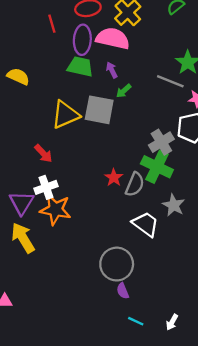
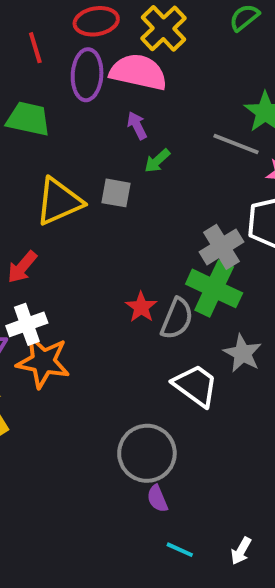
green trapezoid: (80, 67) -> (28, 119), moved
gray square: (99, 110) -> (116, 193), size x0.6
red arrow: (43, 153) -> (22, 267), turned 84

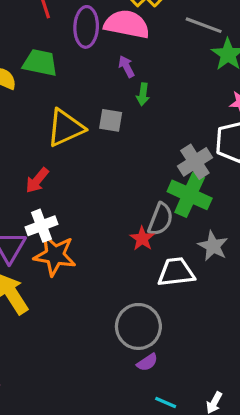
gray line: (236, 144) -> (204, 25), moved
green arrow: (157, 161) -> (143, 94), turned -40
red star: (141, 307) -> (142, 239), moved
white trapezoid: (196, 386) -> (176, 272), turned -42
purple semicircle: (157, 499) -> (147, 362), turned -100

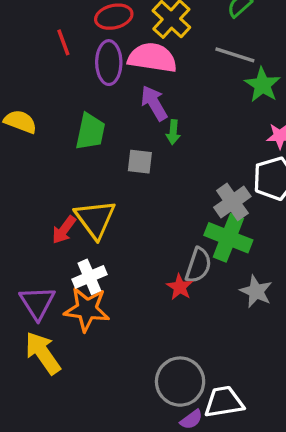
green trapezoid: (40, 63) -> (90, 132), moved, turned 93
purple arrow: (126, 67) -> (154, 103), size x1.5
yellow triangle: (65, 128) -> (95, 219), moved, turned -39
white cross: (42, 226) -> (89, 277), moved
white trapezoid: (176, 272) -> (224, 402), moved

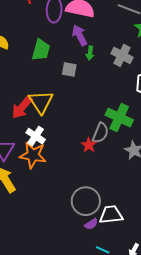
gray cross: (232, 202) -> (122, 55), moved, turned -30
red arrow: (64, 230) -> (22, 107), size x1.4
white cross: (89, 277) -> (36, 136), turned -36

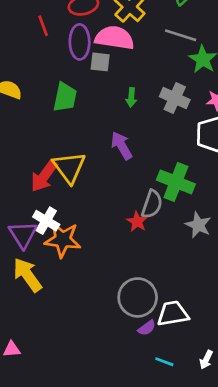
purple arrow: (80, 35) -> (122, 146), moved
gray square: (69, 69) -> (100, 62), moved
white cross: (36, 136) -> (46, 221), moved

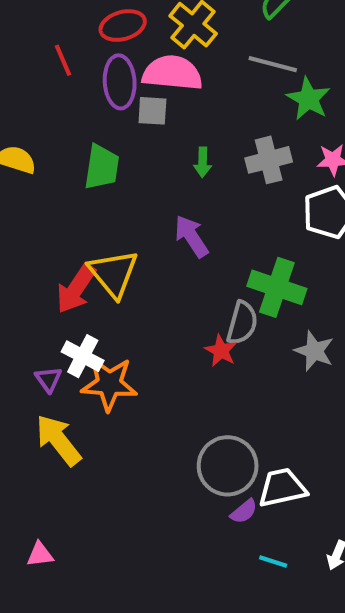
gray cross: (175, 98) -> (269, 160), turned -36
purple triangle: (23, 235) -> (48, 379), size x0.6

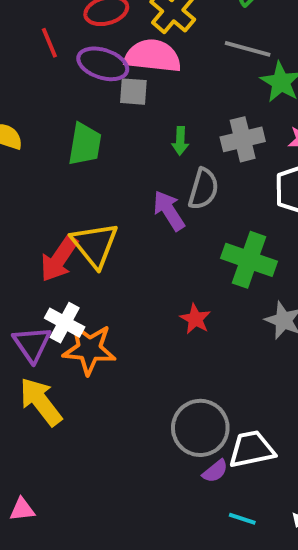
purple ellipse: (120, 82) -> (103, 64), turned -69
gray semicircle: (242, 323) -> (203, 189), moved
purple triangle: (48, 379) -> (32, 344), size x1.5

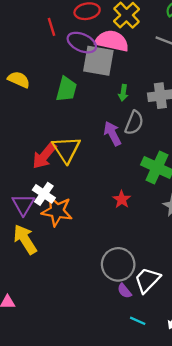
gray square: (133, 92) -> (98, 61), size x1.8
white trapezoid: (252, 449) -> (147, 280), turned -40
purple semicircle: (215, 471) -> (124, 291), turned 84

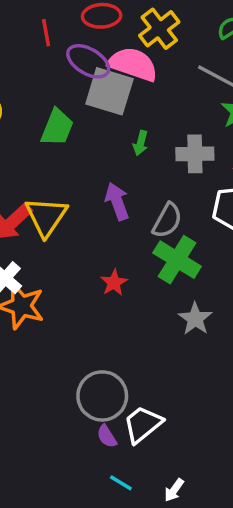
gray semicircle: (134, 123) -> (167, 220), moved
red star: (122, 199) -> (114, 283), moved

